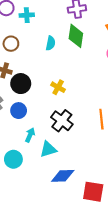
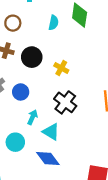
black circle: (21, 84) -> (32, 57), moved
cyan triangle: (48, 149) -> (51, 132), turned 48
blue diamond: (63, 176) -> (48, 159), moved, turned 55

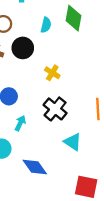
black circle: (32, 57) -> (23, 48), moved
cyan triangle: (51, 132) -> (73, 142), moved

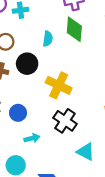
yellow cross: (52, 73) -> (59, 85), size x1.6
cyan arrow: (20, 123) -> (32, 138), turned 56

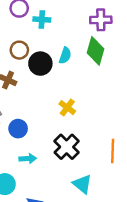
black circle: (27, 64) -> (40, 64), moved
yellow cross: (59, 85) -> (67, 108), size x0.6

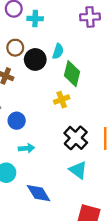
green diamond: (95, 51) -> (72, 74), moved
yellow cross: (67, 108) -> (62, 100), turned 35
black cross: (67, 147) -> (76, 138), moved

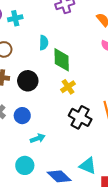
black circle: (35, 59) -> (28, 81), moved
yellow cross: (62, 100) -> (68, 87), moved
cyan triangle: (78, 170) -> (88, 166), moved

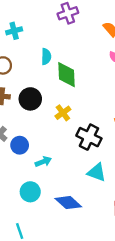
yellow cross: (68, 87) -> (63, 113), moved
blue circle: (22, 116) -> (20, 145), moved
cyan triangle: (88, 166) -> (97, 172), moved

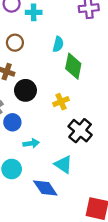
black circle: (30, 99) -> (25, 90), moved
cyan triangle: (97, 172) -> (63, 164), moved

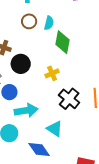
brown circle: (15, 43) -> (29, 21), moved
cyan arrow: (31, 143) -> (26, 110), size x1.6

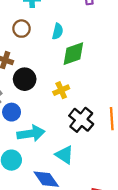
brown circle: (29, 21) -> (21, 29), moved
green diamond: (63, 42) -> (73, 54), turned 60

